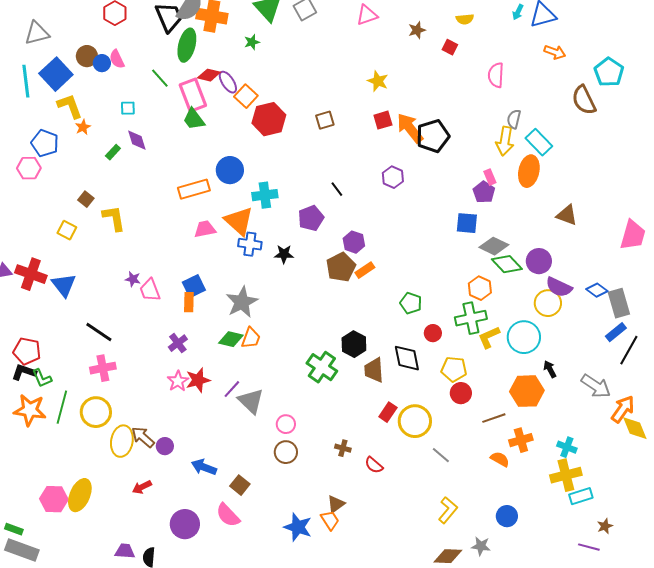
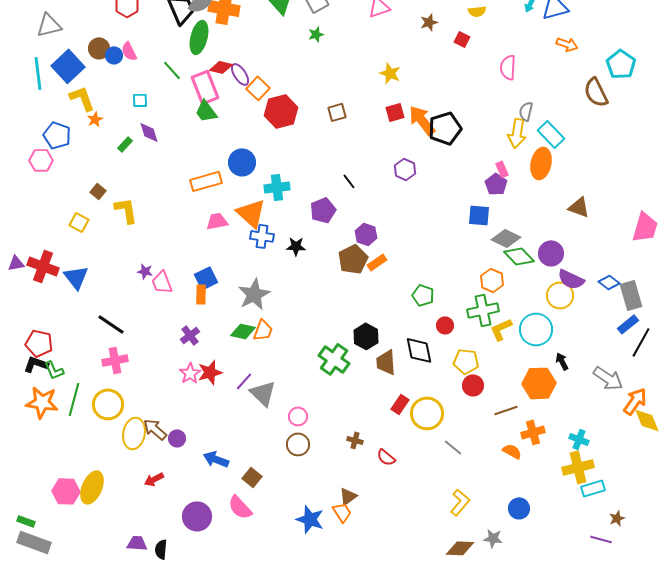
green star: (252, 42) -> (316, 34), moved

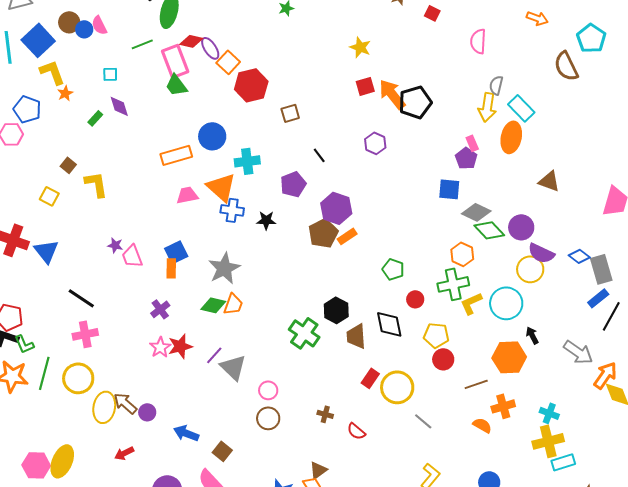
green line: (172, 70) -> (142, 44), turned -70
brown square: (337, 112) -> (290, 113), moved
purple hexagon: (366, 234) -> (336, 208), size x1.4

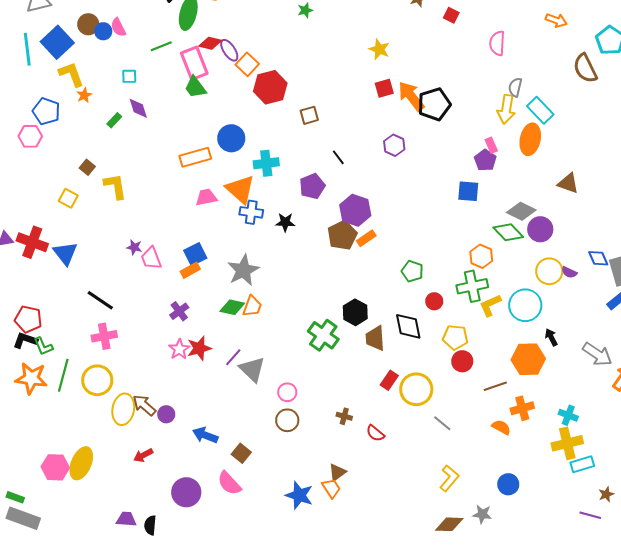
gray diamond: (476, 212) -> (521, 211), moved
purple semicircle: (541, 253) -> (569, 272), moved, size x0.6
blue diamond: (579, 256) -> (598, 258), turned 30
orange rectangle: (171, 268) -> (190, 270), turned 60

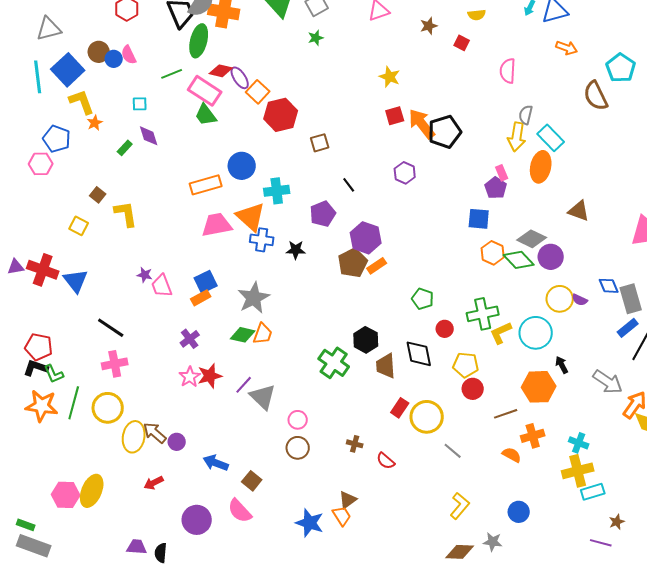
pink rectangle: (194, 63) -> (205, 91), turned -36
pink trapezoid: (206, 197) -> (217, 225), size x1.4
orange hexagon: (481, 256) -> (493, 253), moved

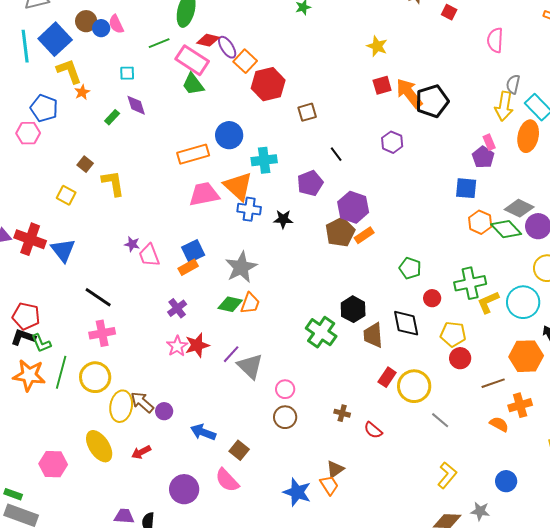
yellow ellipse: (92, 491) -> (99, 446), moved, turned -56

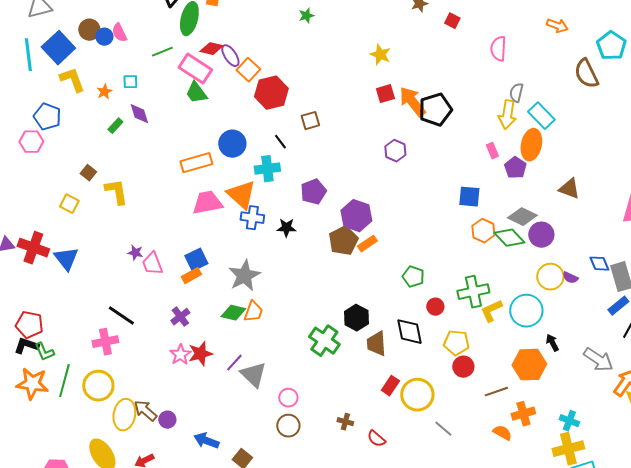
orange star: (82, 92) -> (104, 92), moved
black line: (336, 154) -> (280, 142), moved
purple pentagon: (483, 157) -> (515, 168), moved
black line: (98, 297) -> (121, 316), moved

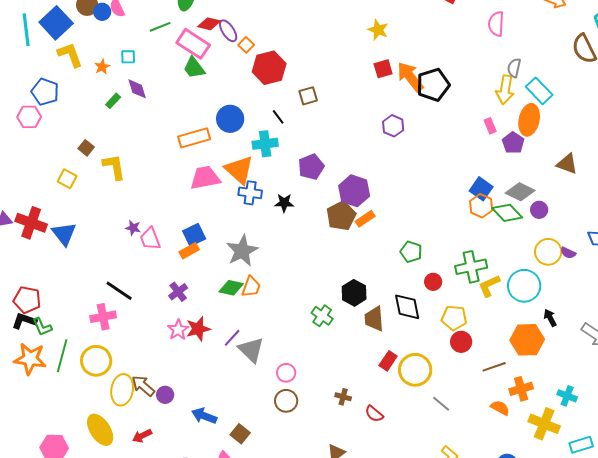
orange square: (248, 70) -> (246, 45), size x0.7
blue square: (469, 197) -> (481, 189), moved, turned 30
purple circle: (541, 235) -> (539, 210), size x0.7
green cross: (324, 341) -> (322, 316), size x0.7
yellow cross: (568, 449) -> (544, 424), moved, turned 36

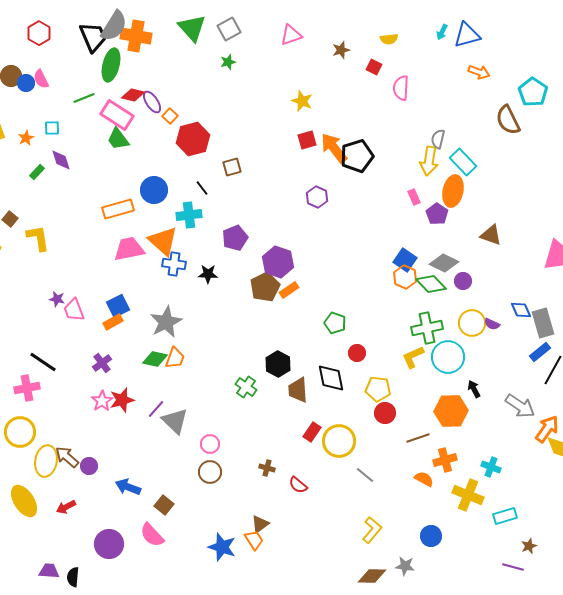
pink semicircle: (496, 24) -> (401, 88), moved
green cross: (471, 267) -> (427, 328), moved

